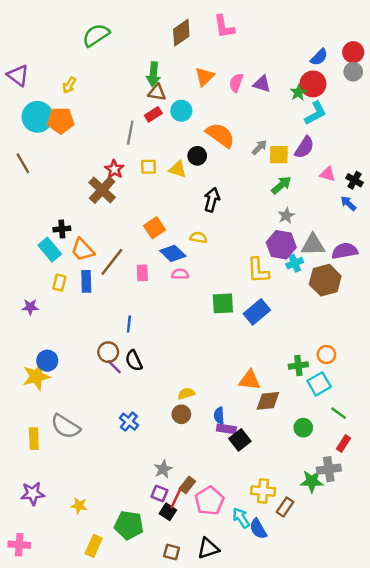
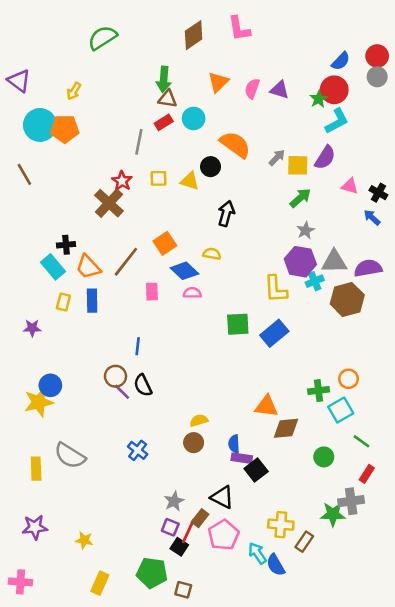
brown line: (112, 262) -> (126, 262), moved
green pentagon: (129, 525) -> (152, 573), moved
black triangle: (208, 548) -> (222, 497), moved, turned 45

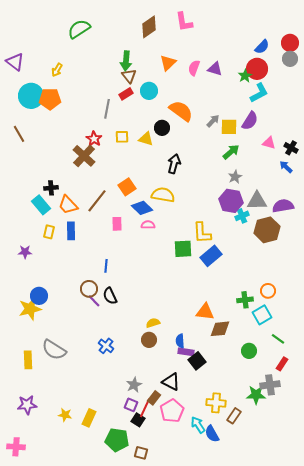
brown triangle: (168, 99) -> (129, 76), turned 42
yellow semicircle: (212, 254) -> (163, 195), size x1.6
yellow L-shape: (276, 289) -> (202, 233), moved
yellow rectangle: (100, 583) -> (89, 418), moved

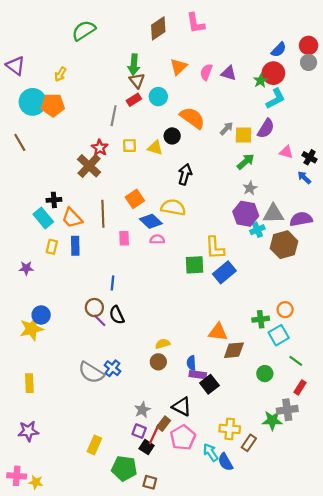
brown line: (97, 201) -> (103, 214), turned -40
gray semicircle: (54, 350) -> (91, 373), moved
yellow star: (65, 415) -> (36, 482), moved

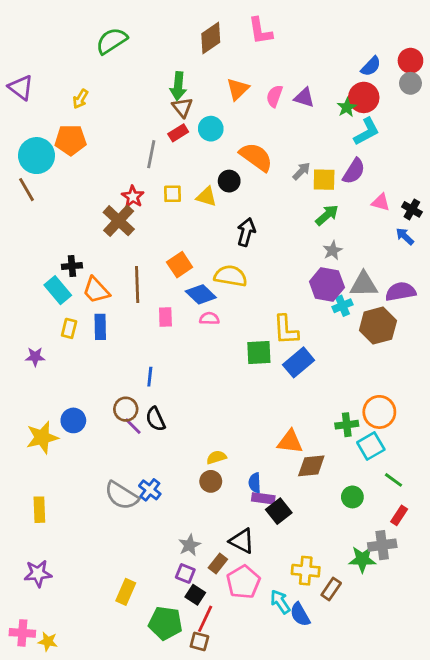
cyan circle: (33, 102) -> (37, 156), moved
orange circle: (285, 310) -> (379, 412), size x1.5
blue circle: (41, 315) -> (73, 420), moved
red line: (154, 434) -> (205, 619), moved

